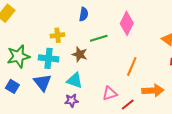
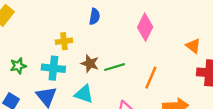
green line: (99, 38) -> (115, 67), moved
green star: (18, 56) -> (18, 66), size x0.6

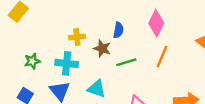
blue semicircle: (95, 17) -> (118, 30), moved
brown star: (90, 64) -> (102, 48), moved
orange line: (151, 78) -> (162, 57), moved

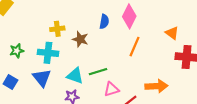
blue semicircle: (118, 30) -> (104, 22), moved
green line: (126, 62) -> (98, 72), moved

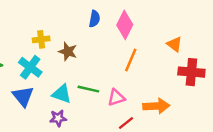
blue semicircle: (104, 22) -> (94, 19), moved
cyan cross: (48, 53) -> (30, 67), turned 30
green line: (98, 72) -> (88, 89), turned 30
pink triangle: (112, 89) -> (116, 98), moved

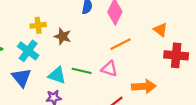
orange line: (131, 60) -> (120, 44), turned 40
pink triangle: (116, 98) -> (109, 69), moved, turned 36

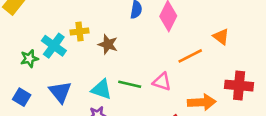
orange line: (120, 44) -> (190, 56), moved
cyan cross: (28, 51) -> (54, 46), moved
red cross: (176, 55) -> (239, 86), moved

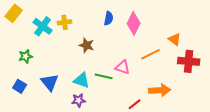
yellow cross: (80, 32) -> (65, 22), moved
cyan cross: (54, 46) -> (43, 26), moved
pink triangle: (162, 82) -> (123, 67), moved
red cross: (239, 86) -> (189, 61), moved

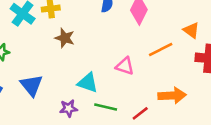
brown star: (87, 45) -> (65, 38), moved
green line: (104, 76) -> (106, 107), moved
cyan triangle: (82, 80) -> (88, 83), moved

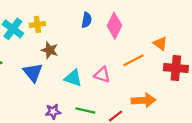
cyan triangle: (88, 83) -> (73, 78), moved
blue triangle: (32, 85) -> (33, 72), moved

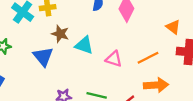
orange line: (133, 60) -> (148, 58), moved
cyan triangle: (73, 78) -> (84, 45), moved

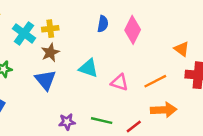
brown star: (60, 34) -> (50, 53), moved, turned 30

